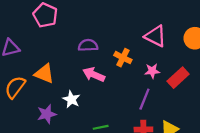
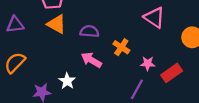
pink triangle: (155, 36) -> (154, 17), moved
orange triangle: (44, 74) -> (57, 24), moved

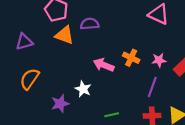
purple semicircle: (89, 31) -> (90, 24), moved
orange cross: (121, 47) -> (131, 58), moved

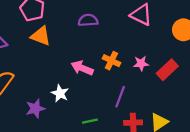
purple semicircle: (90, 24) -> (88, 20), moved
purple line: (152, 87) -> (120, 97), moved

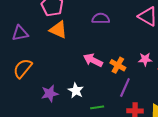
orange cross: (111, 61) -> (118, 65), moved
white star: (60, 93) -> (76, 91), moved

